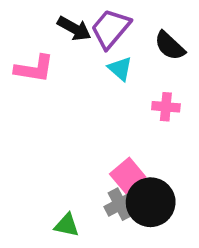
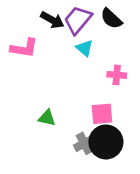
black semicircle: (170, 46) -> (111, 19), moved
pink square: (128, 176) -> (102, 114), moved, turned 35
green triangle: (67, 225) -> (47, 118), moved

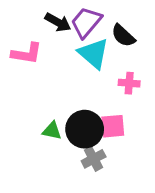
black semicircle: (111, 19) -> (123, 36), moved
cyan triangle: (84, 48) -> (94, 53), size x1.6
black circle: (106, 142) -> (85, 129), moved

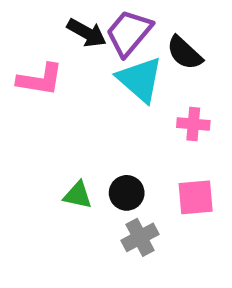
pink square: (113, 126) -> (196, 197), moved
black circle: (85, 129) -> (127, 193), size x0.6

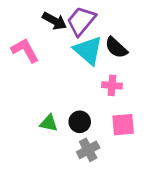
black semicircle: (184, 53) -> (116, 48), moved
pink L-shape: (40, 80) -> (25, 50), turned -128
pink cross: (193, 124) -> (112, 85), moved

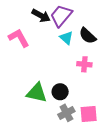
cyan triangle: (88, 50) -> (66, 38), size x0.6
green triangle: (49, 123) -> (37, 93), size x1.5
pink square: (123, 125) -> (89, 114), moved

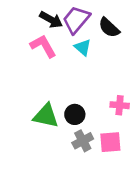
black semicircle: (88, 36) -> (109, 28), moved
pink L-shape: (19, 38) -> (43, 46), moved
pink cross: (84, 64) -> (120, 105), moved

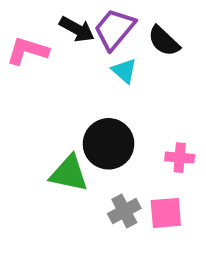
pink L-shape: (43, 46) -> (28, 51), moved, turned -44
black circle: (75, 114) -> (109, 144), moved, size x1.6

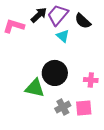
black arrow: (77, 29) -> (39, 15), turned -72

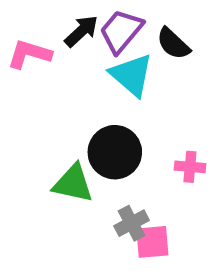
cyan triangle: (63, 36) -> (132, 75), size x1.6
pink square: (84, 108) -> (152, 242), moved

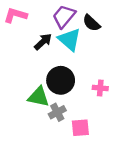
black arrow: (81, 31) -> (43, 42), moved
pink L-shape: (29, 54) -> (15, 15), moved
gray cross: (132, 223) -> (57, 112), moved

